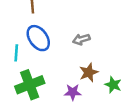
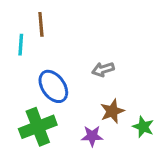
blue ellipse: (38, 38) -> (53, 86), moved
cyan line: (16, 53) -> (21, 45), moved

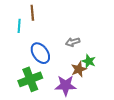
green star: (143, 127) -> (89, 61), moved
purple star: (92, 136) -> (66, 85), size x1.5

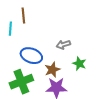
blue ellipse: (40, 53) -> (31, 56), turned -35
brown star: (79, 69) -> (52, 70), moved

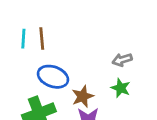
brown line: (23, 16) -> (42, 39), moved
gray arrow: (63, 45) -> (122, 60), moved

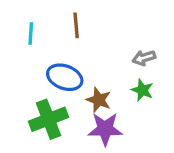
brown line: (42, 39) -> (76, 25), moved
brown star: (83, 96) -> (99, 100), turned -30

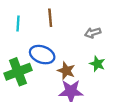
gray arrow: (144, 58) -> (93, 33), moved
green cross: (49, 119) -> (18, 72), moved

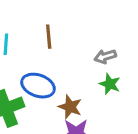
green star: (97, 64) -> (110, 84), moved

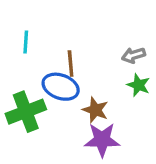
brown line: (49, 37) -> (71, 64), moved

